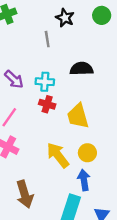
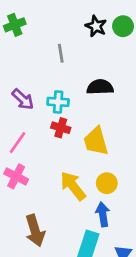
black star: (65, 18) -> (96, 26), moved

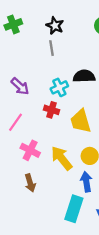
black star: (96, 26) -> (55, 26), moved
cyan cross: (58, 102) -> (59, 87), moved, turned -30
pink cross: (16, 176) -> (30, 150), moved
brown arrow: (35, 231) -> (30, 183), moved, size x0.7

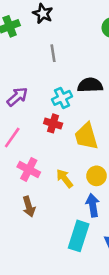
black star: (55, 26) -> (43, 14), moved
purple arrow: (20, 86) -> (17, 97), turned -84
yellow arrow: (62, 158) -> (65, 178), size x0.7

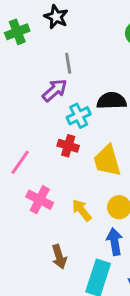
purple arrow: (17, 97) -> (55, 90), moved
brown arrow: (29, 207) -> (59, 257), moved

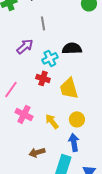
purple arrow: (55, 90) -> (25, 46), moved
brown arrow: (59, 257) -> (37, 152), turned 91

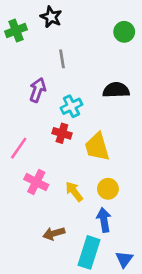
purple arrow: (25, 46) -> (38, 90), turned -30
black semicircle: (72, 48) -> (116, 90), moved

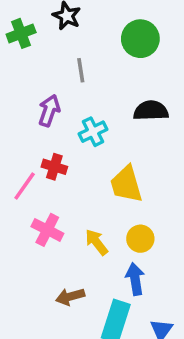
green circle: (124, 32) -> (140, 39), moved, size x1.4
red cross: (62, 133) -> (54, 167), moved

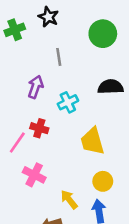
yellow arrow: (96, 242) -> (69, 199), moved

